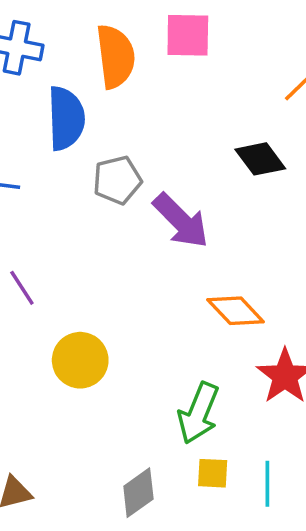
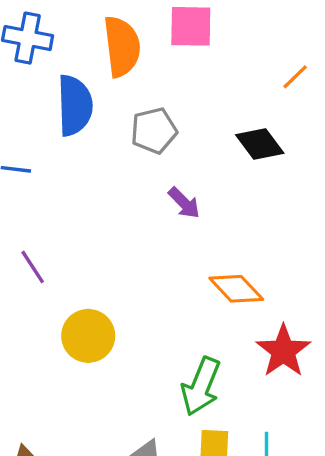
gray pentagon: (117, 180) -> (154, 131), moved
purple arrow: (181, 221) -> (184, 203), size x0.6

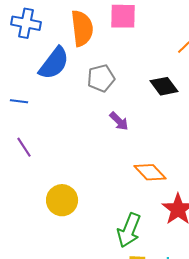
blue semicircle: (75, 105) -> (54, 63), turned 39
purple line: (33, 267) -> (24, 147), moved

